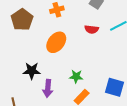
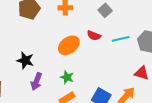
orange ellipse: (56, 42) -> (69, 45), moved

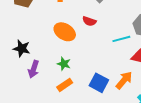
cyan line: (121, 39) -> (121, 39), moved
orange ellipse: (69, 45) -> (65, 32), turned 70

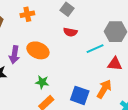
red semicircle: (89, 21) -> (70, 32), moved
purple arrow: (34, 69) -> (14, 55), moved

